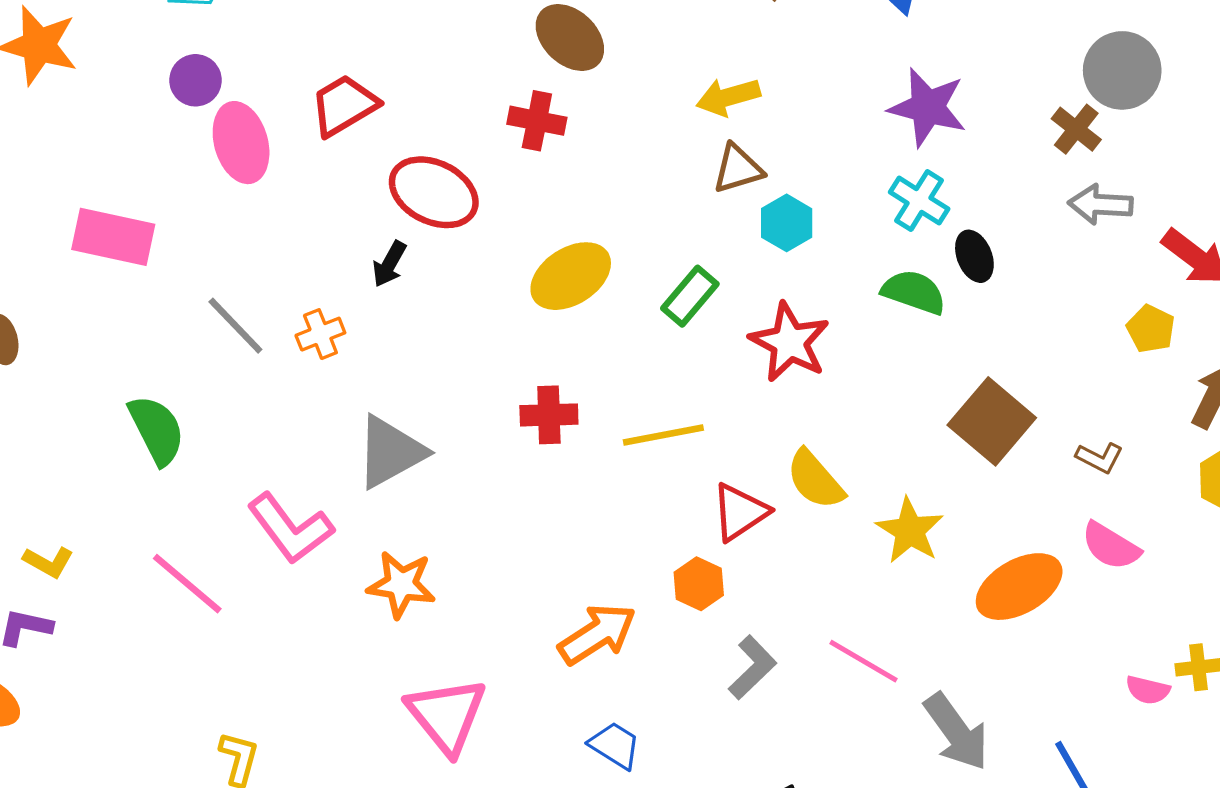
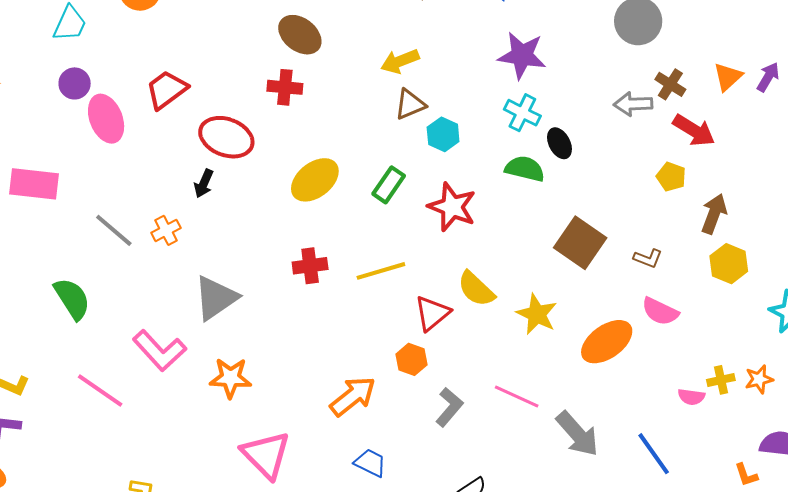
brown cross: (1076, 129) -> (670, 84), moved

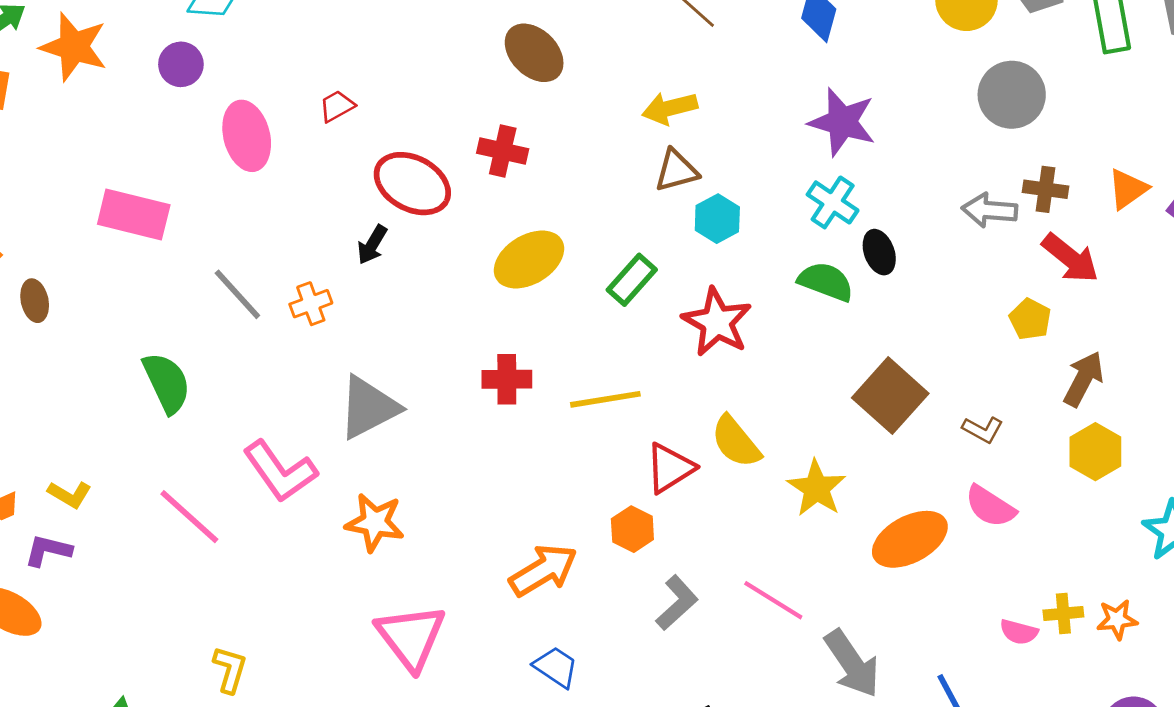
purple circle: (75, 83) -> (181, 64), moved
brown cross: (670, 84) -> (1046, 189), turned -32
red cross: (285, 87) -> (503, 151), moved
red trapezoid: (167, 90) -> (337, 106), size x0.6

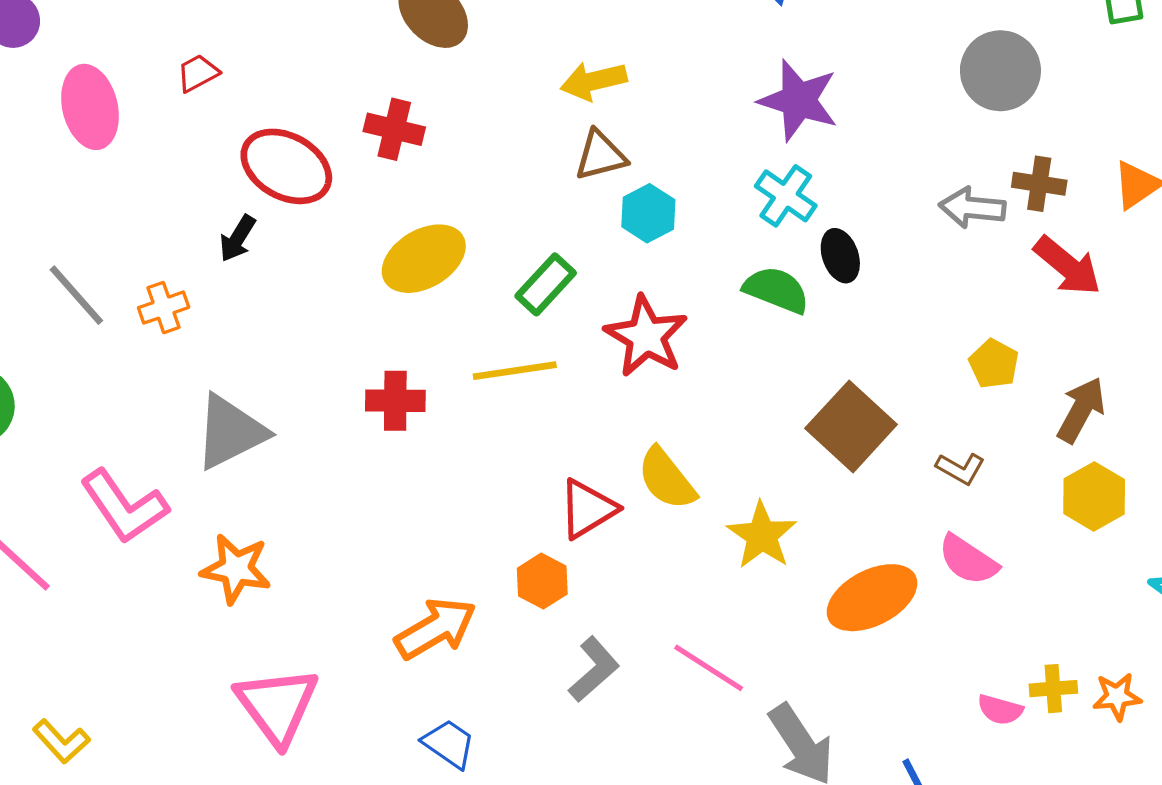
yellow pentagon: (1030, 319) -> (994, 364), moved
yellow line: (605, 399) -> (515, 371), moved
yellow L-shape: (230, 670) -> (61, 741), turned 120

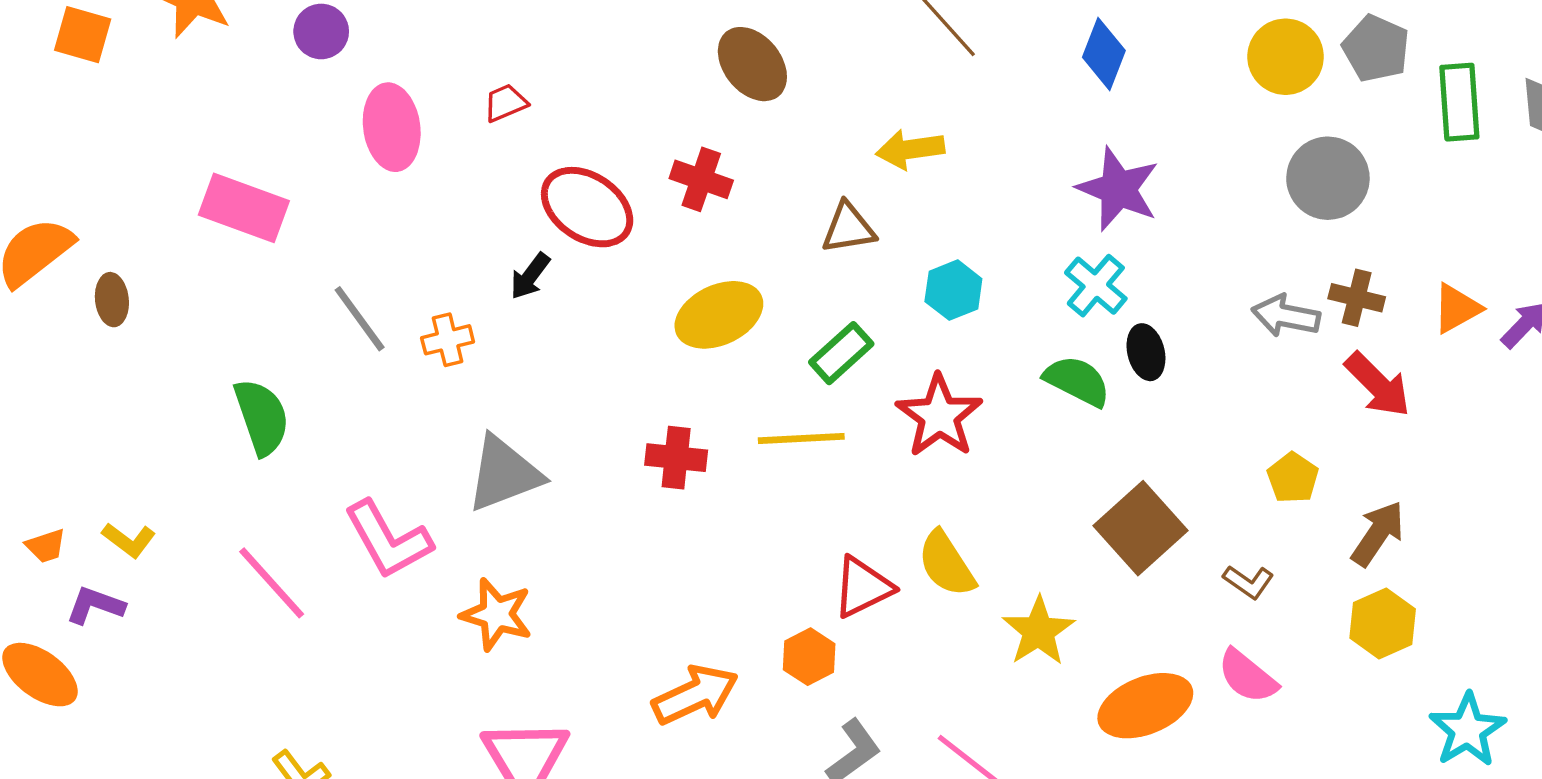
brown triangle: (600, 155) -> (848, 228), moved

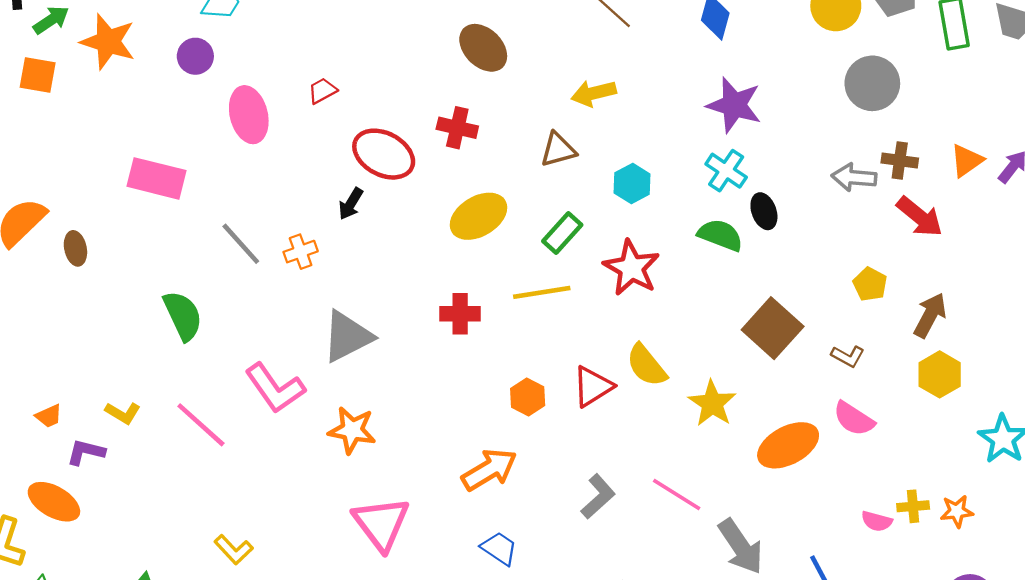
yellow L-shape: (129, 540) -> (123, 413), moved
orange hexagon: (809, 657) -> (528, 397), moved

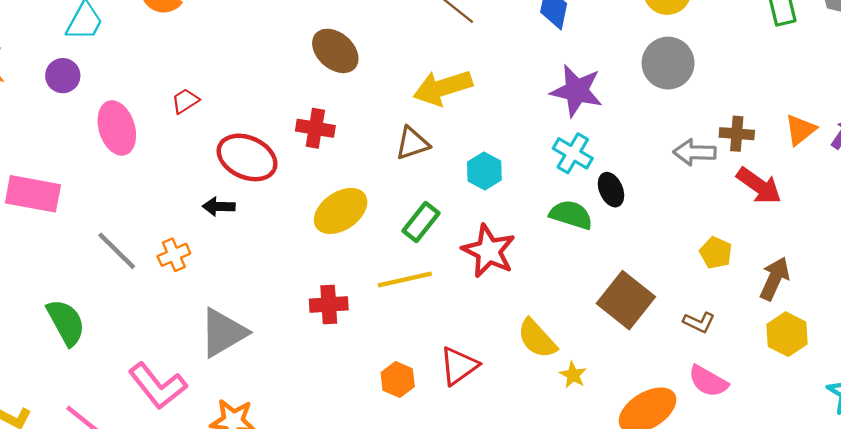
gray circle: (872, 83) -> (668, 63), moved
yellow arrow: (594, 93) -> (443, 88), size x1.4
black arrow: (351, 204) -> (219, 206), turned 64
yellow semicircle: (647, 365) -> (537, 339), moved
yellow star: (712, 403) -> (573, 375), size x0.6

